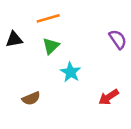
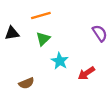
red arrow: (109, 97) -> (86, 73), moved

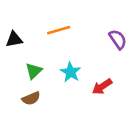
orange line: (41, 15) -> (59, 30), moved
green triangle: (43, 39) -> (34, 71), moved

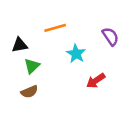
black triangle: (14, 39) -> (20, 45), moved
cyan star: (71, 72) -> (76, 54), moved

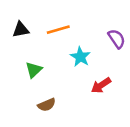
black triangle: (20, 45) -> (21, 30), moved
brown semicircle: (29, 92) -> (47, 105), moved

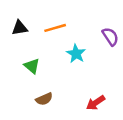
green triangle: (34, 70) -> (32, 66), turned -35
red arrow: (101, 85) -> (96, 103), moved

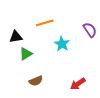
black triangle: (20, 28) -> (16, 37), moved
green triangle: (32, 66) -> (26, 54), turned 48

